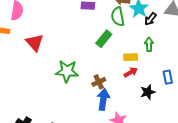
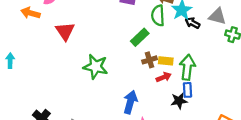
black arrow: (150, 19) -> (193, 23), turned 72
green arrow: (149, 44) -> (187, 67), moved, size x1.6
blue rectangle: (168, 77) -> (188, 90), moved
brown cross: (99, 82) -> (150, 60), moved

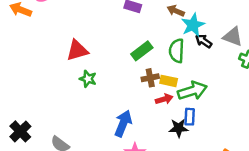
green semicircle: (158, 16) -> (177, 51), moved
red triangle: (65, 31) -> (77, 50), moved, turned 42
green star: (96, 67) -> (88, 79), size x0.6
green arrow: (187, 67) -> (192, 91), turned 60

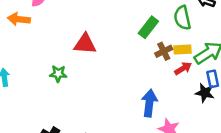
red triangle: (77, 50) -> (85, 44), turned 35
green star: (88, 79) -> (58, 74), moved
black star: (179, 128) -> (205, 93), turned 30

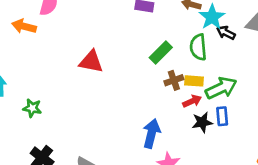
green star: (58, 74) -> (32, 108), moved
black star: (205, 93) -> (202, 122), moved, turned -30

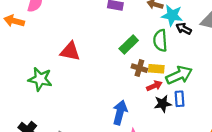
cyan star: (212, 17) -> (172, 15), turned -30
brown cross: (174, 80) -> (139, 68), turned 35
green star: (32, 108) -> (40, 79), moved, size x1.5

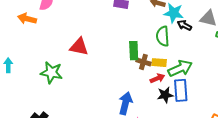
green rectangle: (129, 45) -> (134, 51), moved, turned -48
blue rectangle: (180, 99) -> (181, 90), size x1.5

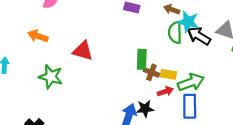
orange arrow: (27, 19) -> (38, 36), moved
black arrow: (184, 25) -> (199, 36), size x1.5
green semicircle: (163, 36) -> (175, 32), moved
black star: (165, 95) -> (145, 109), moved

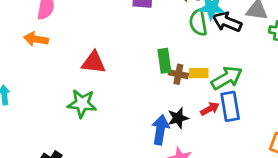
orange arrow: (38, 36) -> (36, 39), moved
green star: (51, 77) -> (82, 103), moved
red arrow: (165, 91) -> (210, 109), moved

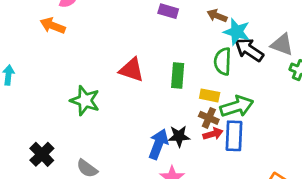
green semicircle: (198, 23) -> (223, 61), moved
red triangle: (93, 62) -> (132, 70), moved
brown cross: (178, 74) -> (209, 118), moved

